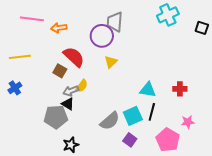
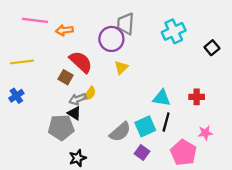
cyan cross: (168, 15) -> (174, 31), moved
black square: (202, 28) -> (212, 48), moved, turned 32

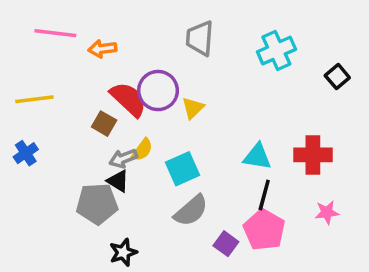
purple circle: (111, 39) -> (158, 91), moved
red cross: (197, 97) -> (313, 155), size x1.5
cyan square: (145, 126) -> (182, 169), moved
pink pentagon: (184, 153) -> (264, 230), moved

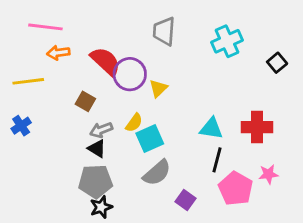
orange arrow: (102, 49) -> (58, 53), moved
red semicircle: (128, 99) -> (105, 61), moved
yellow semicircle: (142, 150) -> (134, 123), moved
gray pentagon: (97, 204) -> (95, 181), moved
pink pentagon: (264, 230) -> (236, 189), moved

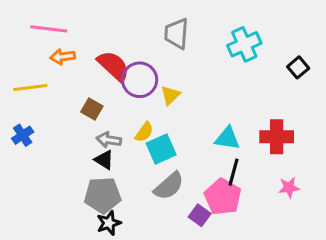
gray arrow: (101, 130) -> (109, 140), turned 30
pink pentagon: (236, 189) -> (223, 197), moved

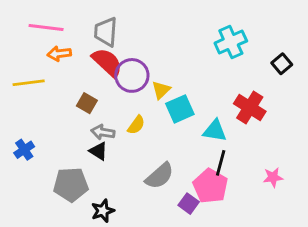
gray trapezoid: (177, 34) -> (106, 32), moved
blue cross: (23, 135) -> (24, 150), moved
red cross: (277, 137) -> (250, 107), moved, turned 32
cyan square: (161, 149) -> (180, 109), moved
gray pentagon: (103, 195) -> (71, 185), moved

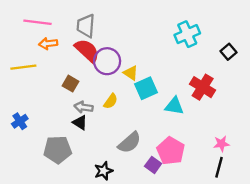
yellow triangle: (161, 90) -> (131, 73), turned -42
black line: (221, 163) -> (219, 167), moved
black star: (103, 211) -> (104, 171), moved

